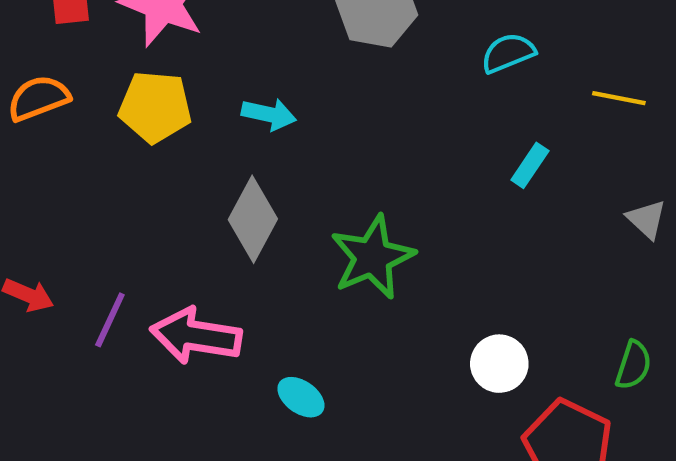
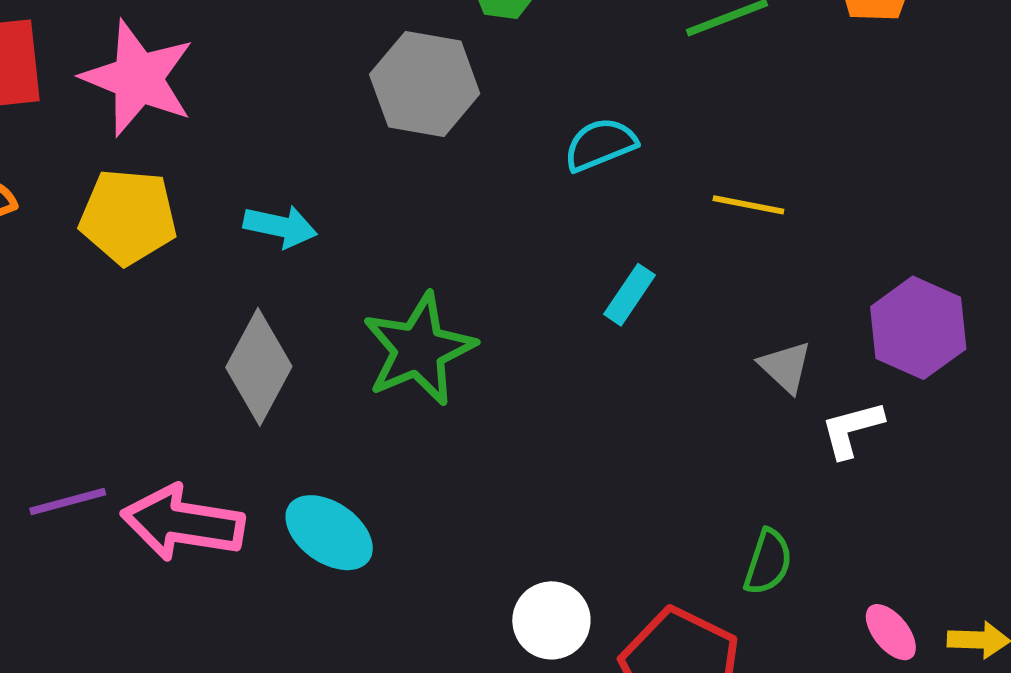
green star: (372, 257) -> (419, 349), moved
purple line: (110, 320) -> (68, 501), turned 50
white circle: (499, 364) -> (551, 620), moved
cyan ellipse: (301, 397) -> (329, 533), moved, size x1.4

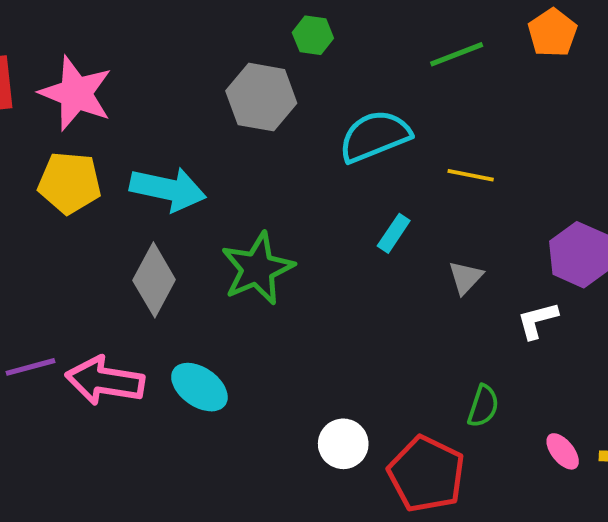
cyan semicircle: (600, 144) -> (375, 136), size x1.5
cyan arrow: (280, 226) -> (168, 189), size x1.6
gray triangle: (786, 367) -> (466, 277), moved, turned 30

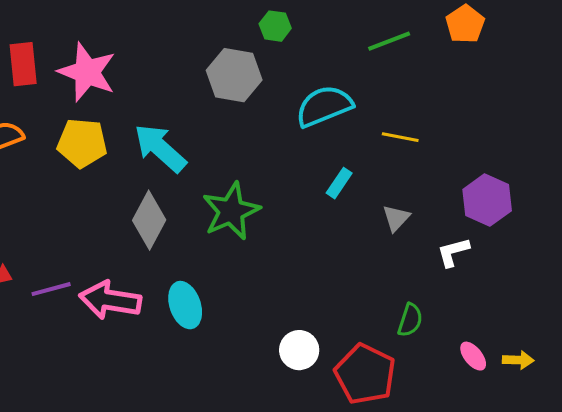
cyan arrow: (168, 189) -> (160, 148), turned -150
cyan ellipse: (199, 387) -> (185, 305), turned 36

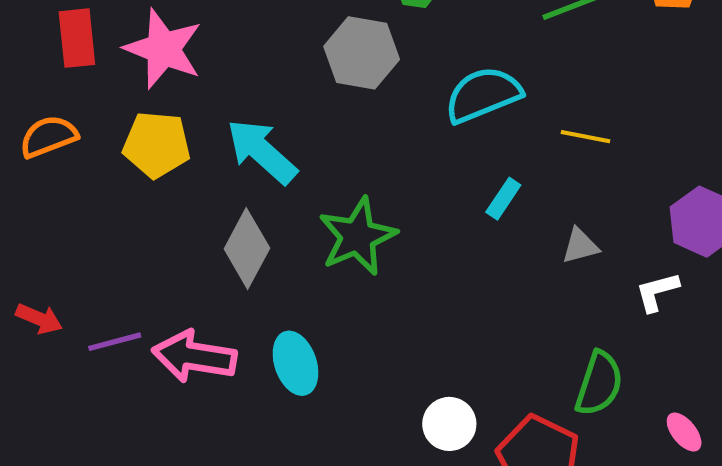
gray triangle: (396, 218) -> (580, 246), turned 32
green semicircle: (410, 320) -> (599, 383), size x1.4

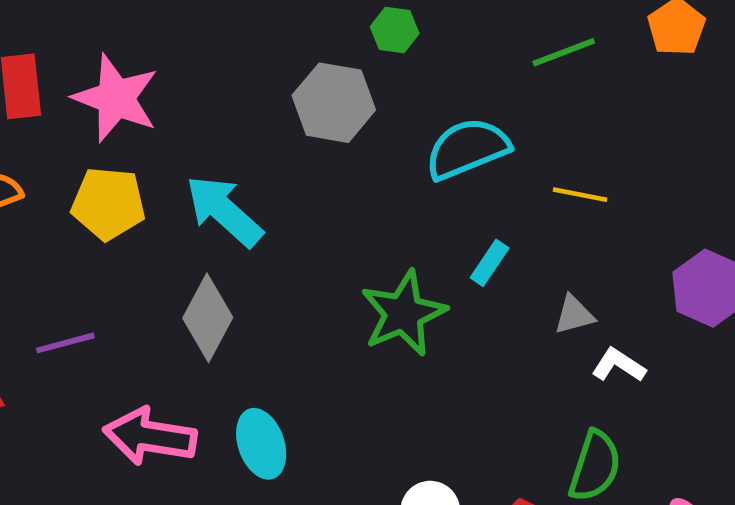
green star: (358, 236) -> (404, 313), moved
white L-shape: (657, 292) -> (619, 365), moved, turned 48
purple line: (115, 342) -> (65, 343), moved

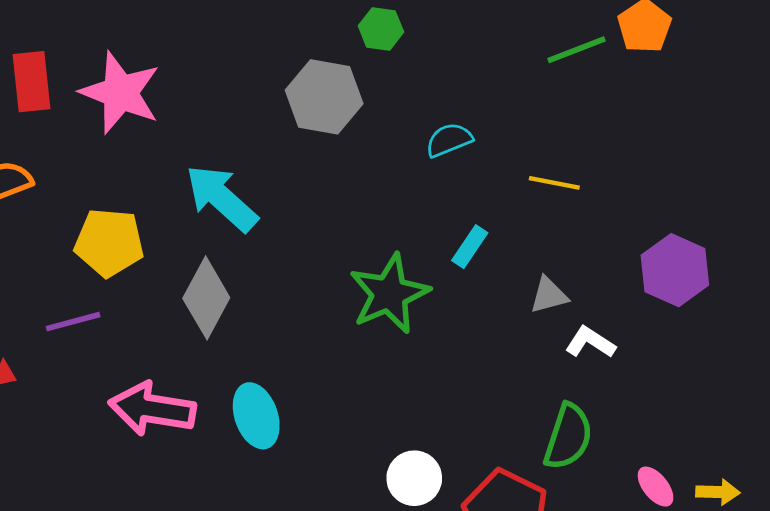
green line: (564, 52) -> (576, 50), moved
cyan semicircle: (467, 149) -> (449, 140), size x0.6
yellow pentagon: (108, 204) -> (109, 242), moved

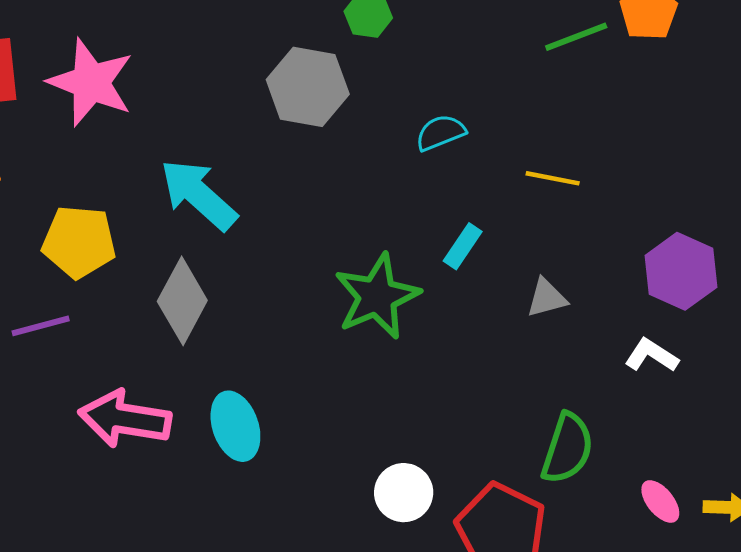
white L-shape: (590, 342) -> (651, 355), moved

